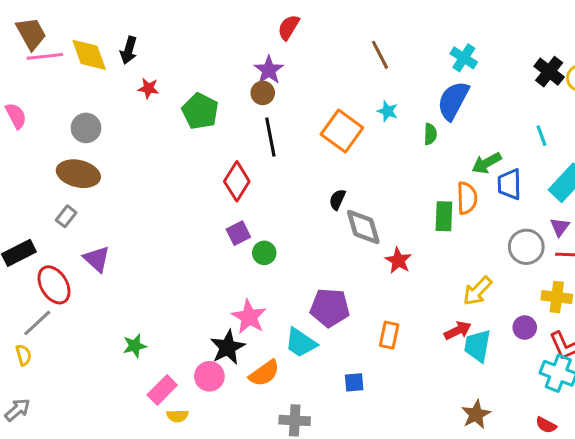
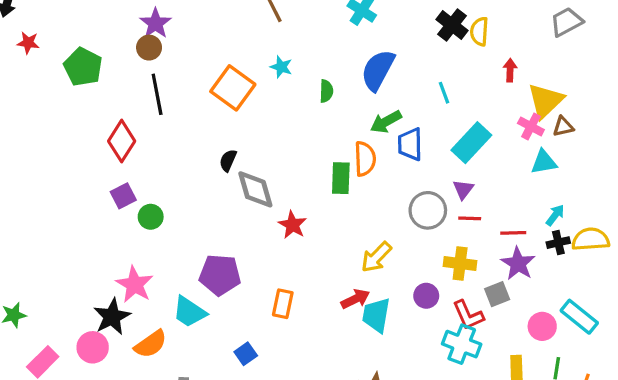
blue semicircle: (453, 101) -> (378, 70), moved
blue square: (354, 382) -> (246, 354), turned -30

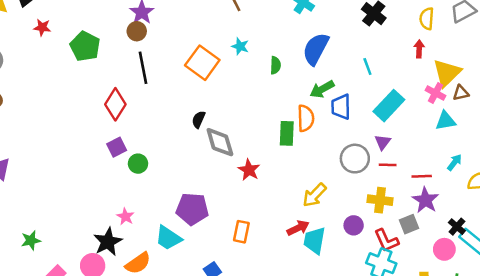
yellow semicircle: (479, 31) -> (427, 19), moved
black cross: (558, 243) -> (457, 227), moved, turned -36
pink star: (135, 284) -> (125, 217), size x0.6

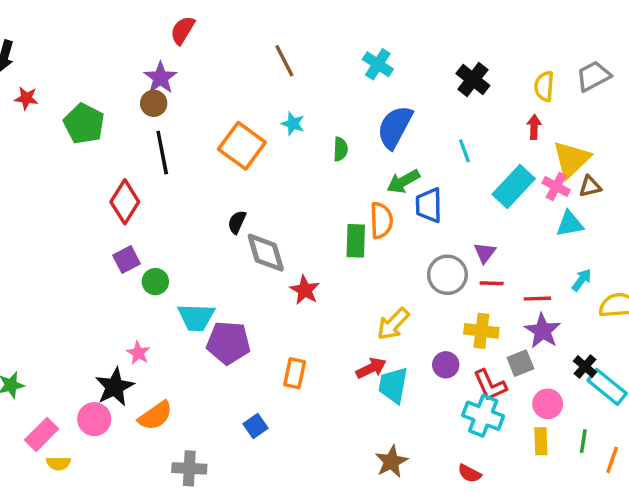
cyan rectangle: (389, 106) -> (514, 186), moved
cyan trapezoid: (168, 238) -> (196, 317), moved, turned -32
pink circle: (444, 249) -> (548, 404), moved

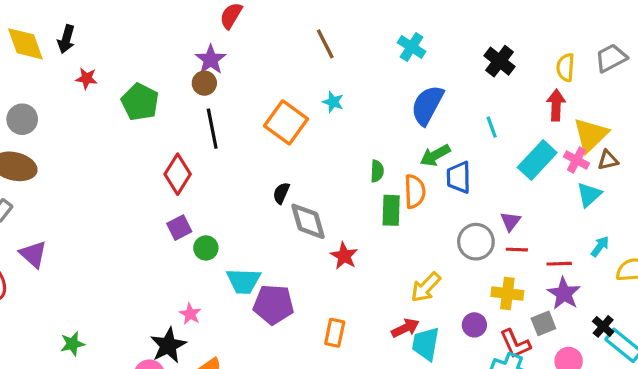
red arrow: (534, 127) -> (556, 105), size x1.4
green semicircle: (340, 149) -> (377, 171), moved
cyan triangle: (570, 224) -> (589, 195), turned -32

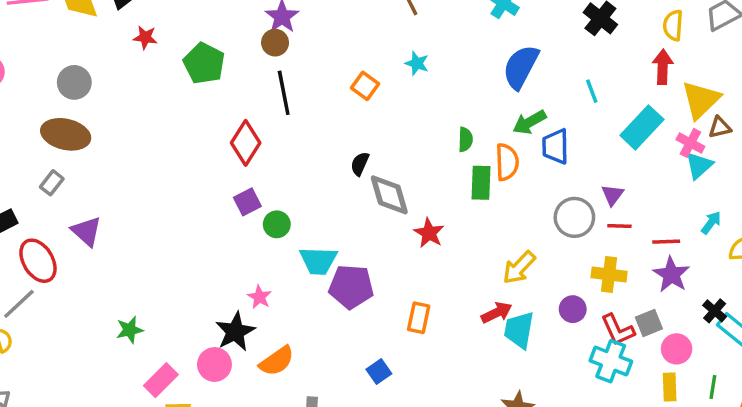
orange square: (286, 122) -> (365, 86), size x0.6
pink cross: (576, 160) -> (690, 143), moved
gray square: (543, 323) -> (649, 323), moved

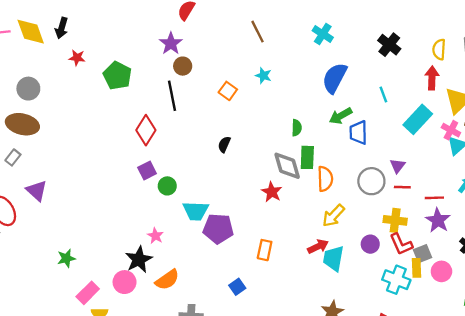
brown circle: (275, 43) -> (183, 66), moved
orange semicircle: (507, 162) -> (325, 179), moved
gray diamond: (389, 195) -> (287, 166), moved
red L-shape: (618, 330) -> (401, 244), moved
yellow rectangle: (670, 387) -> (417, 268), moved

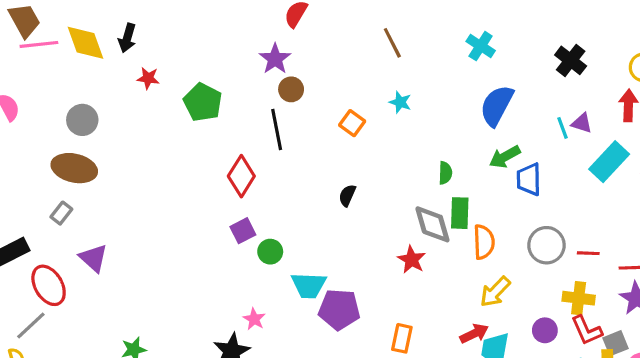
purple triangle: (398, 166) -> (582, 123), moved, turned -49

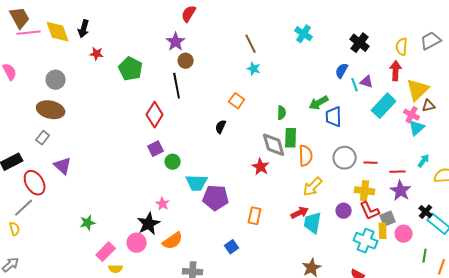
brown line: (392, 43) -> (251, 44), moved
blue semicircle: (497, 105) -> (342, 71), moved, size x0.6
orange square: (352, 123) -> (237, 101), moved

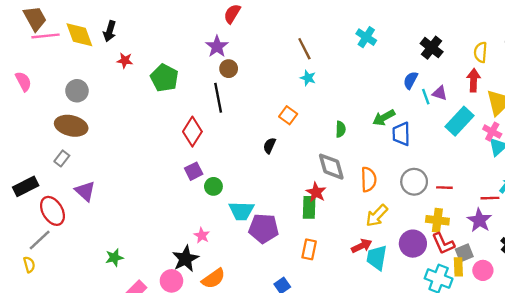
green rectangle: (291, 138) -> (309, 207), moved
red line: (398, 172) -> (490, 198), moved
purple circle: (344, 211) -> (413, 244), size x1.5

